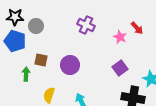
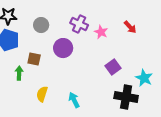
gray circle: (36, 26) -> (41, 25), moved
pink star: (120, 37) -> (101, 32), moved
purple circle: (70, 65) -> (63, 48), moved

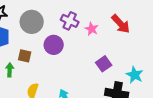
gray circle: (41, 25) -> (32, 22), size x1.5
red arrow: (130, 27) -> (121, 24), size x1.5

